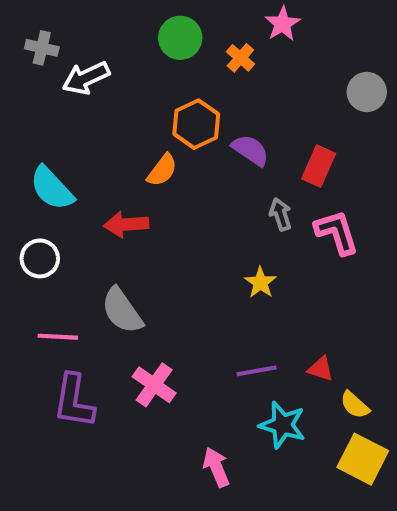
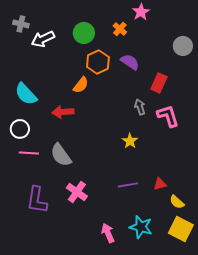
green circle: (180, 38) -> (84, 33), moved
purple semicircle: (250, 150) -> (130, 62), moved
pink line: (58, 337) -> (29, 153), moved
red triangle: (321, 369) -> (160, 184), turned -32
cyan star: (283, 425) -> (141, 227), moved

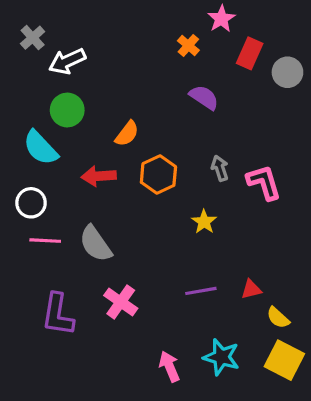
gray cross: (21, 24) -> (33, 38), turned 35
green circle: (84, 33) -> (67, 110), moved
orange hexagon: (98, 62) -> (158, 175), moved
red rectangle: (159, 83) -> (250, 53), moved

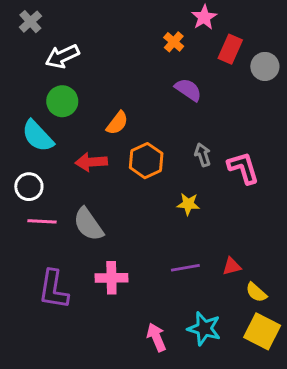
gray cross: (33, 38) -> (30, 22), moved
yellow star: (204, 222) -> (188, 204), turned -30
pink cross: (121, 302) -> (111, 278), turned -36

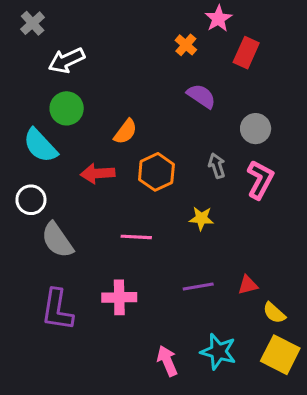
gray circle: (265, 66) -> (256, 129), moved
pink L-shape: (243, 168) -> (260, 180), turned 45
pink line: (42, 221) -> (136, 237), moved
gray semicircle: (88, 224) -> (57, 240), moved

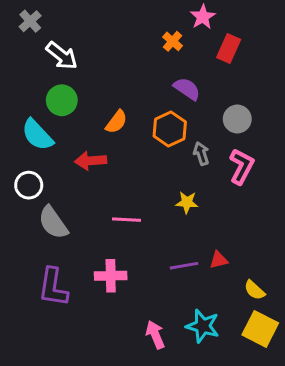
white arrow: (67, 60) -> (62, 56), turned -116
orange hexagon: (156, 172) -> (170, 129), moved
red triangle: (248, 285) -> (219, 260), moved

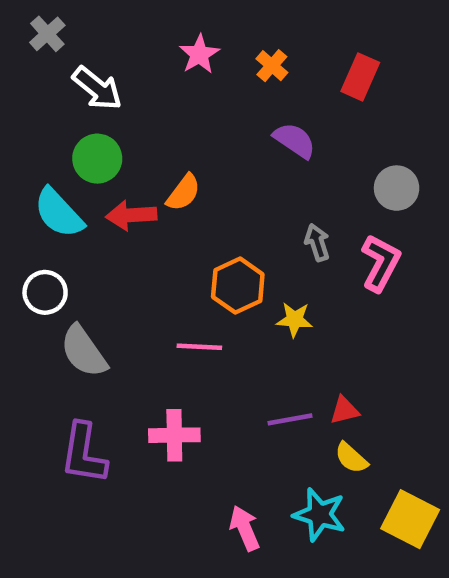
pink star: (203, 17) -> (199, 54), moved
gray circle: (237, 119) -> (397, 188), moved
orange hexagon: (170, 129) -> (238, 286), moved
red arrow: (91, 161) -> (131, 215), moved
yellow semicircle: (255, 290) -> (351, 458), moved

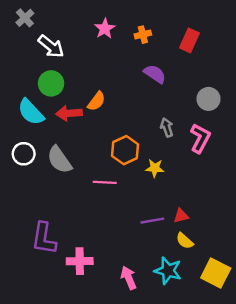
orange cross: (272, 66) -> (143, 35), turned 35
gray semicircle: (84, 351) -> (59, 160), moved
pink cross: (174, 435) -> (80, 261), moved

